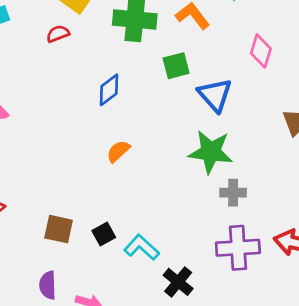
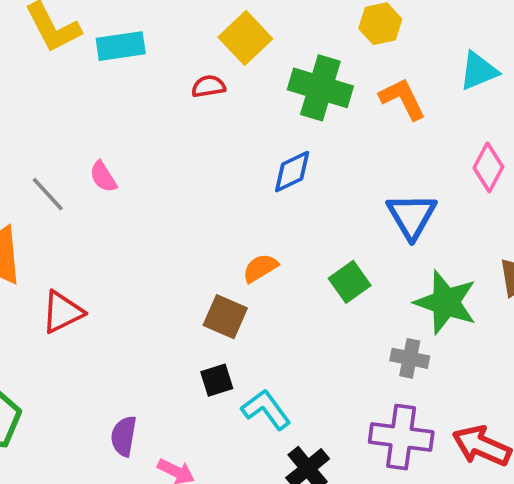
green square: (176, 66) -> (350, 282), moved, turned -32
blue diamond: (109, 90) -> (292, 172), moved
green star: (211, 152) -> (446, 302), moved
brown square: (59, 229) -> (225, 317), moved

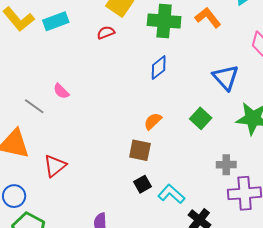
gray cross: (410, 358) -> (226, 165), moved

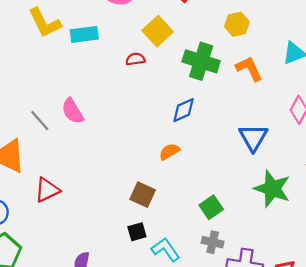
pink semicircle: (61, 91) -> (73, 111), size x1.4
green square: (201, 118) -> (211, 207), moved
orange semicircle: (153, 121) -> (169, 152), moved
gray cross: (226, 165) -> (213, 242), moved

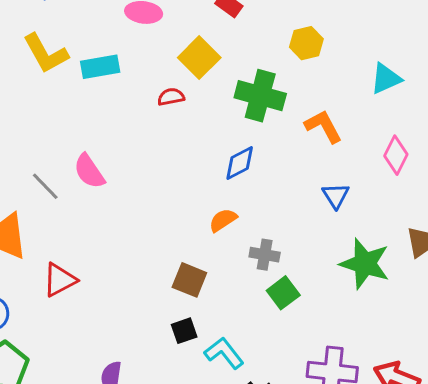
orange L-shape: (249, 69) -> (323, 126), moved
blue triangle: (253, 138) -> (336, 196), size x0.7
gray cross: (213, 242) -> (265, 255), moved

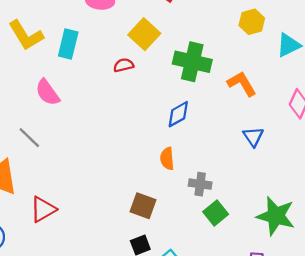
yellow hexagon: (306, 43) -> (252, 22), moved
cyan rectangle: (100, 67) -> (68, 44), turned -64
pink semicircle: (89, 171) -> (47, 92), moved
orange semicircle: (223, 220) -> (167, 159), turned -60
green star: (365, 264) -> (276, 216), moved

